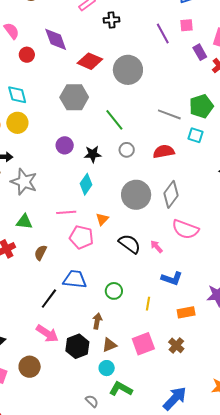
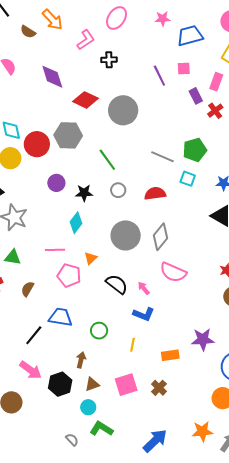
red circle: (27, 55) -> (37, 144), moved, size x1.6
blue L-shape: (172, 278) -> (144, 314), moved

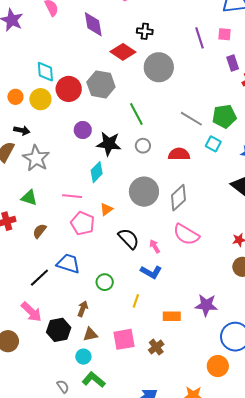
black cross: (109, 60) -> (145, 31), moved
black star: (84, 193) -> (109, 144), size x1.4

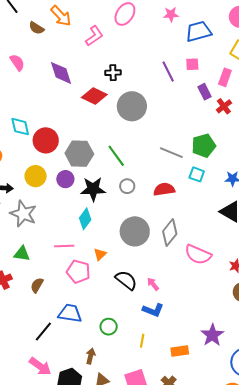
gray hexagon: (101, 84) -> (79, 154), moved
yellow circle: (40, 99) -> (36, 176), moved
pink semicircle: (186, 235) -> (198, 255), moved
purple star: (206, 305) -> (212, 335), turned -30

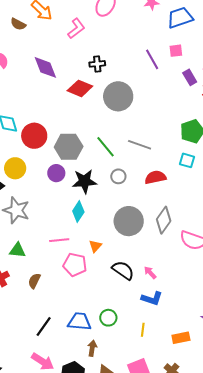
gray line: (171, 153) -> (140, 145), moved
yellow circle: (36, 176) -> (15, 168), moved
blue trapezoid: (70, 313) -> (79, 322), moved

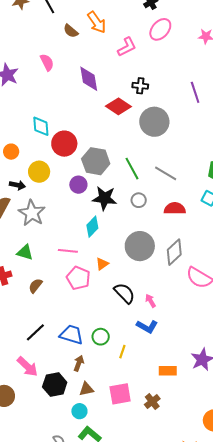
yellow line: (143, 330) -> (122, 352), moved

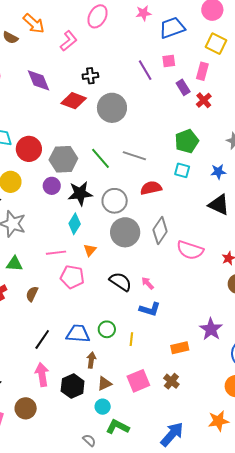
gray circle: (139, 200) -> (115, 201), moved, size x1.6
orange triangle: (102, 264) -> (90, 250), moved
pink arrow: (27, 367) -> (42, 375), turned -130

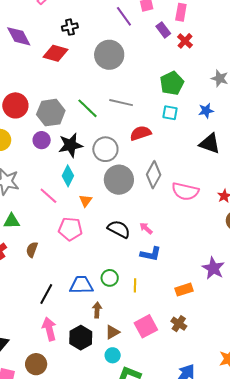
gray circle: (112, 108) -> (109, 55), moved
pink line: (56, 253) -> (48, 196), moved, turned 54

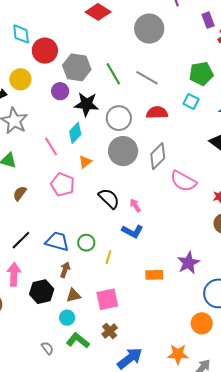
brown cross: (179, 324) -> (110, 331), moved

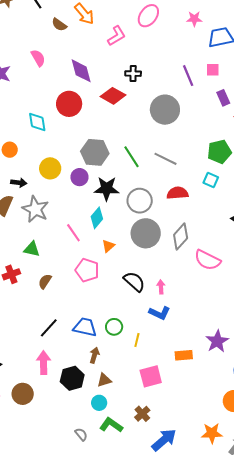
red circle: (45, 51) -> (69, 104), moved
yellow circle: (20, 79) -> (50, 168), moved
pink arrow: (135, 205) -> (161, 287), turned 32
pink square: (107, 299) -> (151, 376), moved

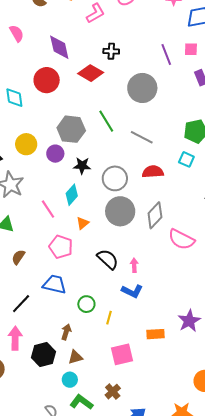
green line: (132, 157) -> (106, 121), moved
black star: (107, 189) -> (82, 166), size x0.7
blue trapezoid: (85, 327) -> (54, 284), moved

